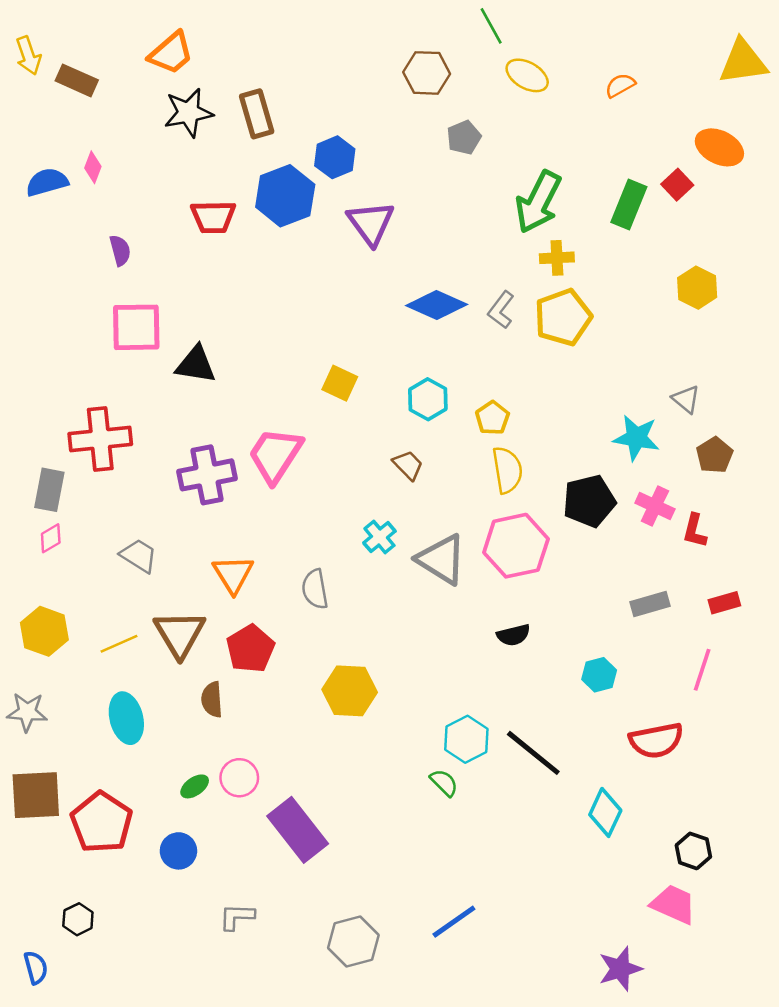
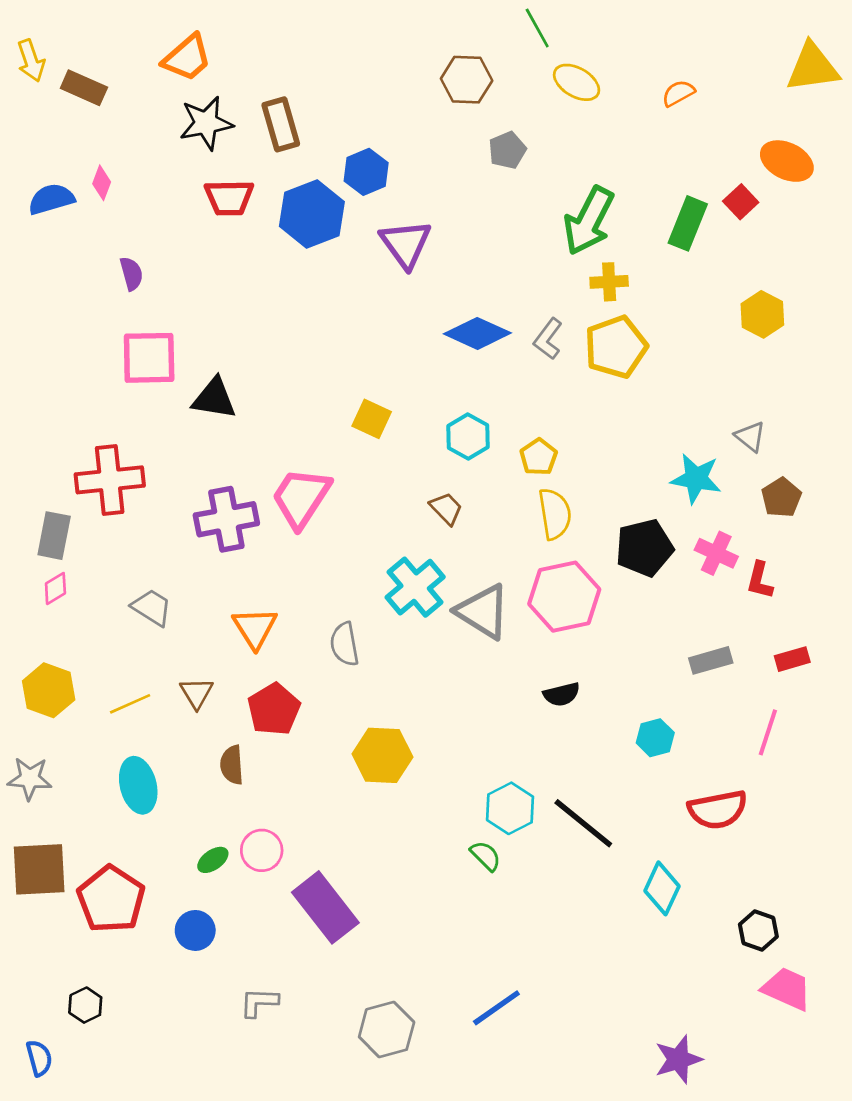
red trapezoid: (213, 217) -> (229, 198), moved
cyan cross: (379, 537) -> (415, 587), size x1.6
brown triangle: (180, 634) -> (197, 693), size x0.6
pink trapezoid: (674, 904) -> (787, 989), moved

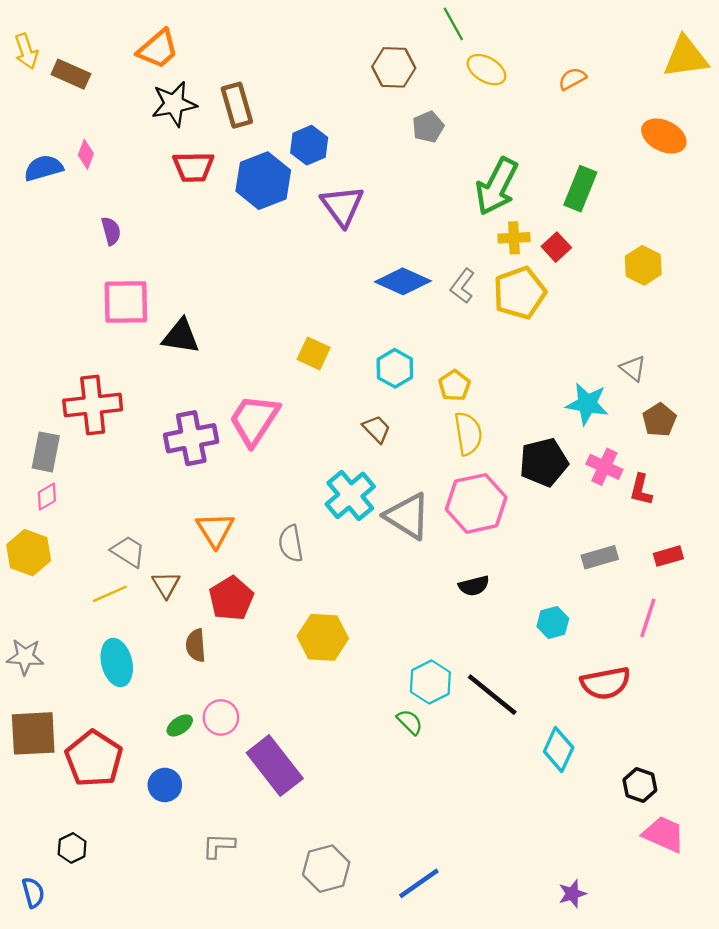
red square: (741, 202) -> (556, 247), moved
gray trapezoid: (152, 607) -> (128, 551), moved
yellow hexagon: (49, 690) -> (29, 553), moved
blue line: (496, 1008) -> (419, 883), moved
purple star: (678, 1059) -> (572, 894), size x0.7

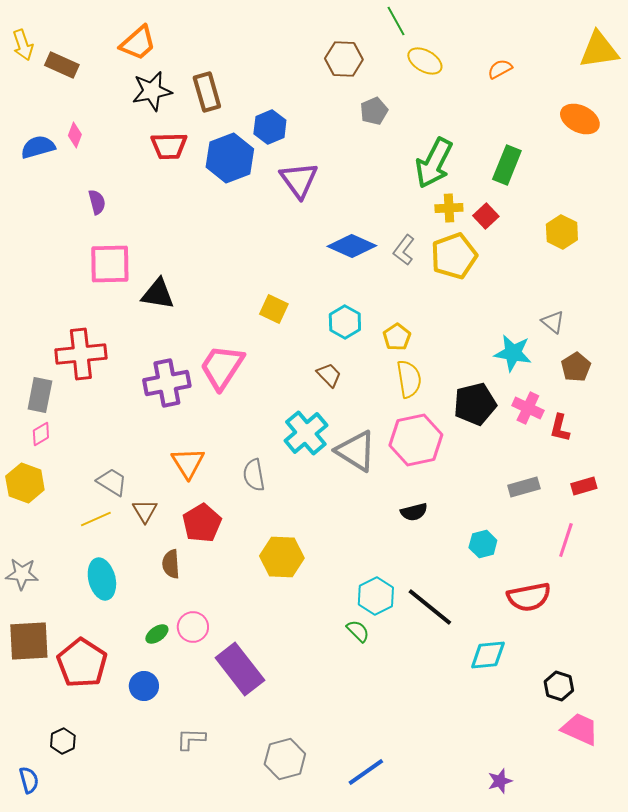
cyan diamond: (559, 750) -> (488, 655), turned 60

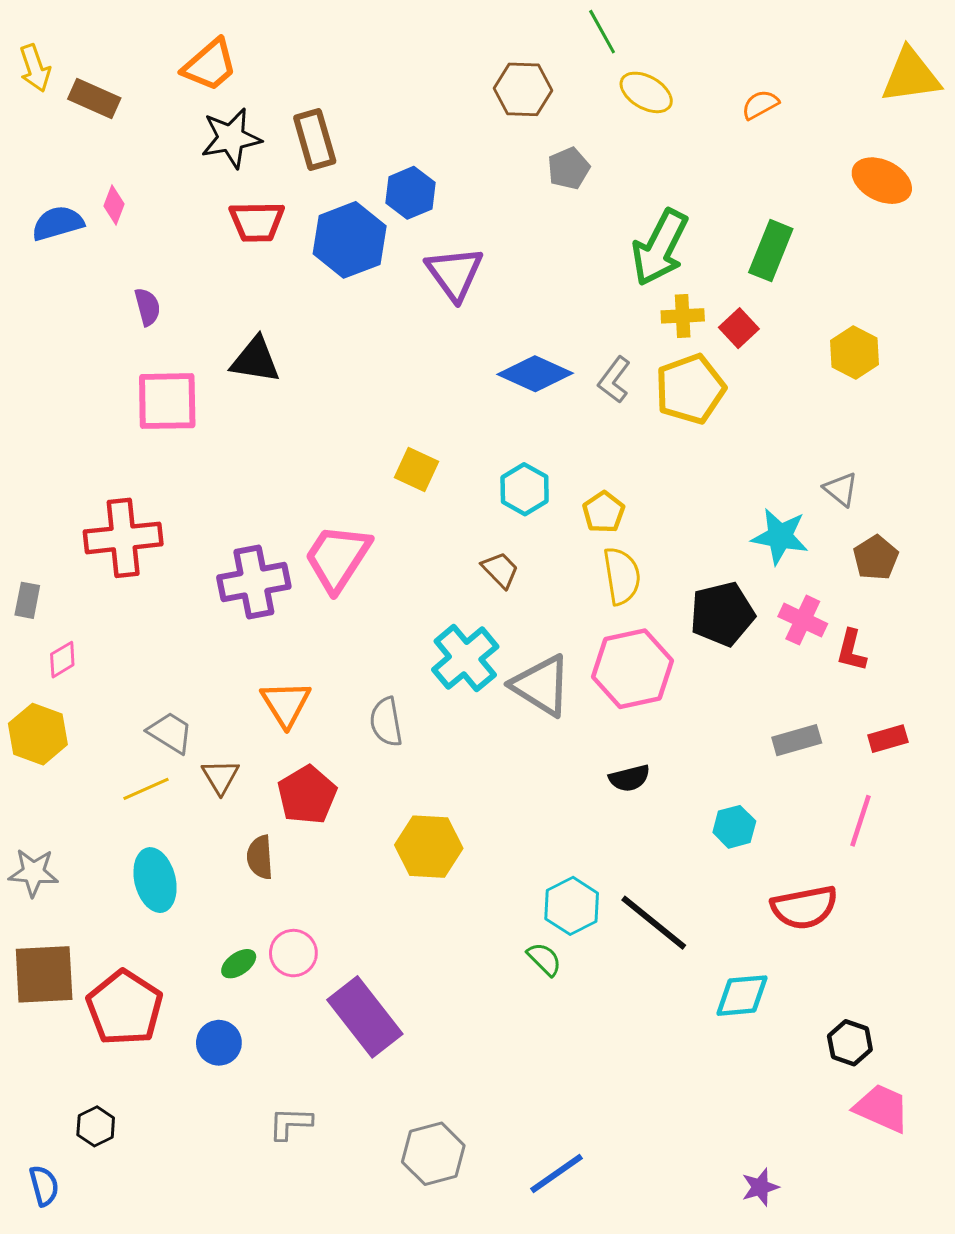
black triangle: (158, 294) -> (255, 360), moved
gray rectangle: (40, 395) -> (27, 600), moved, size x0.7

